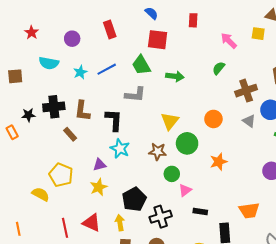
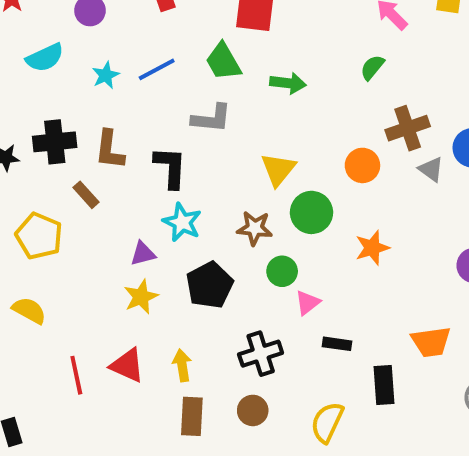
cyan semicircle: (49, 63) -> (45, 58), turned -36
brown cross: (246, 91) -> (408, 128), moved
yellow pentagon: (61, 175) -> (39, 236), moved
black pentagon: (134, 199) -> (210, 285), moved

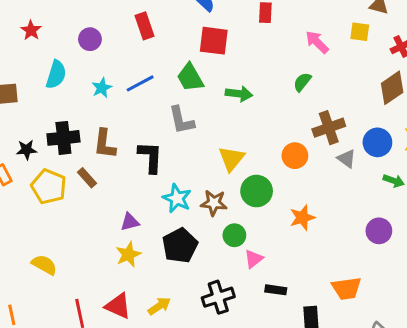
cyan semicircle: (45, 58) -> (56, 75), turned -48
gray L-shape: (212, 118) -> (181, 120), turned 72
cyan star: (182, 222) -> (177, 198), moved
yellow pentagon: (39, 236) -> (49, 187), moved
yellow arrow: (182, 365) -> (159, 306), turned 65

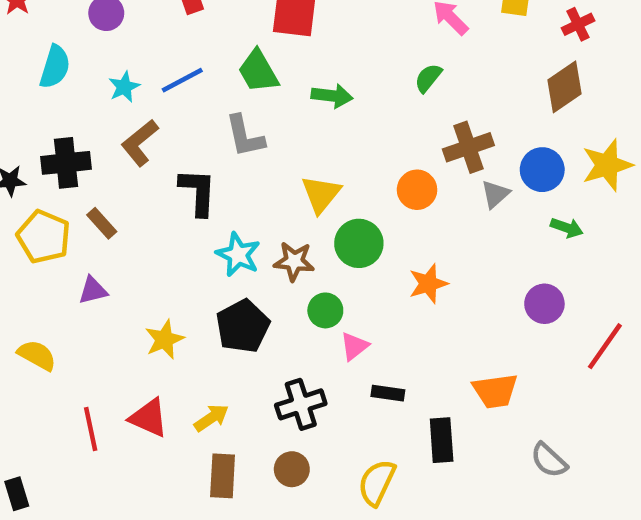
brown L-shape: (105, 144) -> (140, 143), moved, turned 44
gray triangle: (346, 159) -> (495, 194), turned 42
purple triangle: (130, 222) -> (93, 290), moved

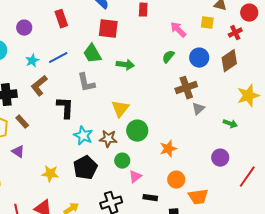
blue circle: (542, 170) -> (199, 58), moved
orange circle: (417, 190) -> (176, 180), moved
purple triangle: (93, 290) -> (18, 152), turned 48
yellow star: (164, 340) -> (50, 174), turned 30

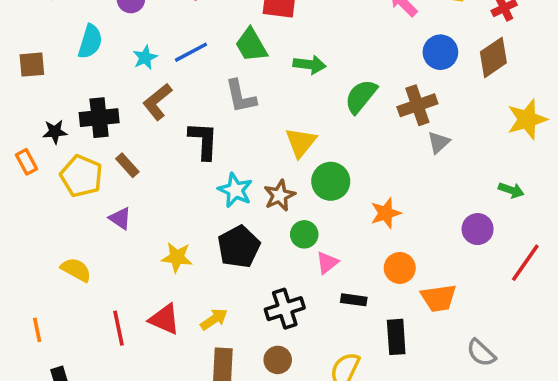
green semicircle: (168, 57) -> (361, 96), moved, size x1.5
green arrow: (230, 124) -> (511, 190), moved
brown star: (108, 139) -> (279, 195), turned -30

